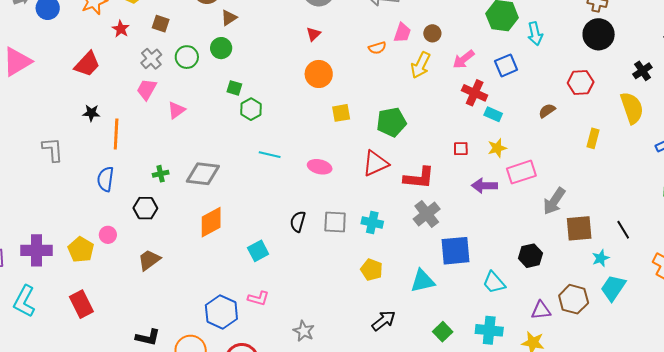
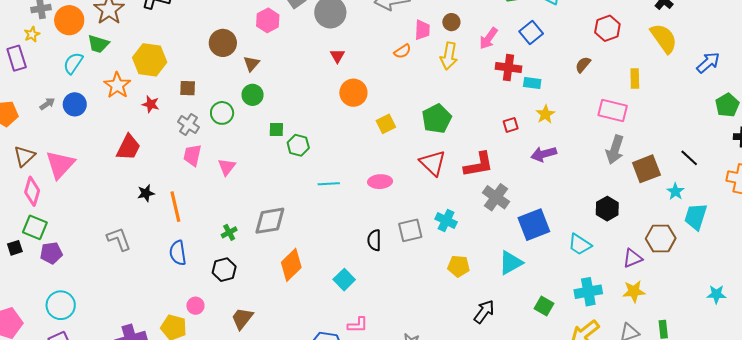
red triangle: (375, 163) -> (433, 163), turned -36
pink rectangle: (521, 172) -> (613, 110), moved, turned 48
cyan cross: (372, 222) -> (446, 221), turned 30

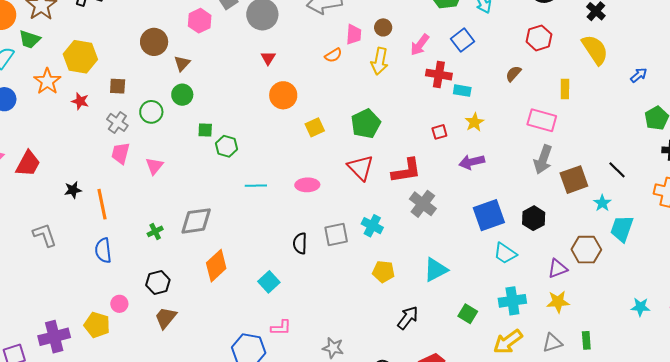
blue arrow: (708, 63) -> (639, 75), size x0.7
red trapezoid: (128, 147) -> (28, 164), moved
blue square: (534, 225) -> (489, 215), moved
black hexagon: (224, 270) -> (158, 283), moved

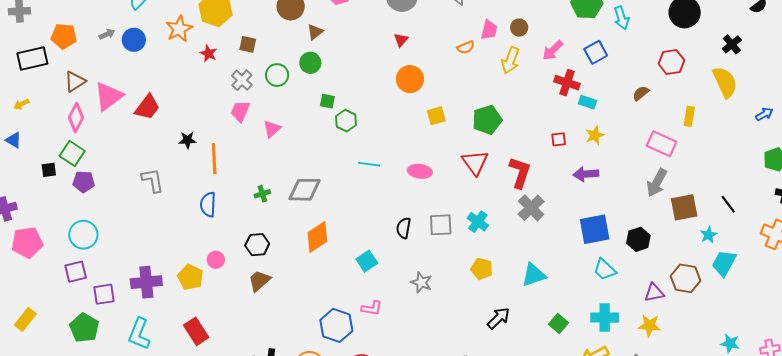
red L-shape: (406, 171) -> (520, 173), turned -72
gray star: (333, 348) -> (421, 282), moved

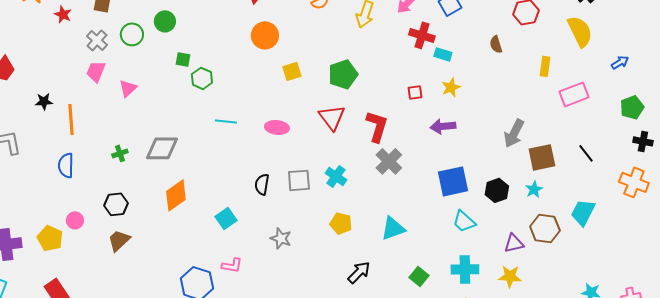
brown semicircle: (641, 93) -> (496, 44), turned -66
pink rectangle: (662, 144) -> (574, 94), moved, turned -44
cyan star: (709, 235) -> (534, 189), moved

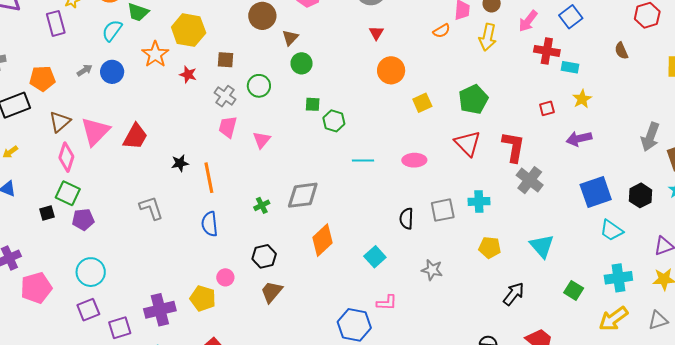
green circle: (165, 21) -> (302, 63), moved
cyan cross: (336, 176) -> (479, 201), turned -30
cyan triangle: (393, 228) -> (542, 246), turned -44

